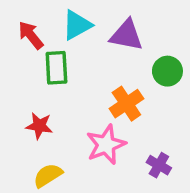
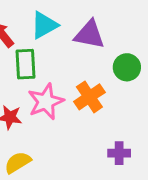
pink star: (106, 145) -> (46, 102), moved
purple cross: (159, 165) -> (119, 153), turned -30

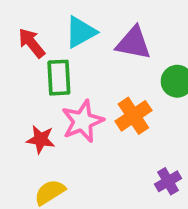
purple cross: (119, 153) -> (168, 181), turned -30

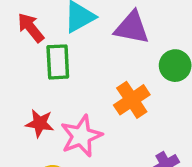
pink star: (83, 121) -> (81, 136), moved

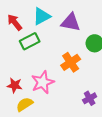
green rectangle: (58, 62) -> (30, 41), turned 66
red star: (40, 123) -> (15, 85), moved

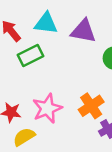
cyan triangle: (42, 16) -> (46, 23), turned 36
orange cross: (71, 62) -> (91, 106), moved

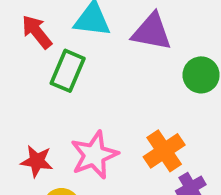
green rectangle: (30, 55) -> (68, 71), turned -40

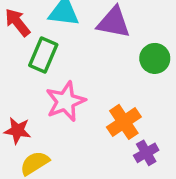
pink star: (94, 155) -> (66, 101), moved

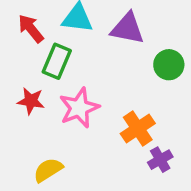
red star: (17, 131) -> (31, 101), moved

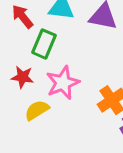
yellow semicircle: (48, 170) -> (37, 110), moved

